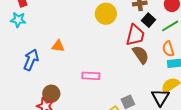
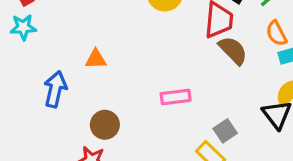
pink rectangle: (91, 76) -> (176, 97), moved
brown circle: (51, 94) -> (105, 125), moved

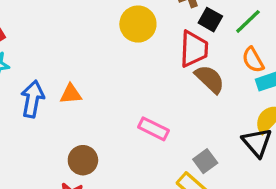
blue arrow: (55, 89) -> (32, 99), moved
pink rectangle: (176, 97) -> (153, 129), turned 36

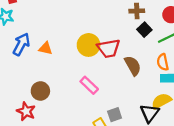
yellow circle: (138, 24) -> (89, 45), moved
red trapezoid: (194, 49) -> (109, 48), moved, turned 60

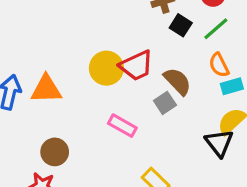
orange triangle: (46, 48) -> (46, 89), size x1.5
gray square: (115, 115) -> (165, 103), moved

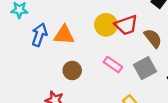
gray square: (165, 103) -> (145, 68), moved, size x1.5
brown circle: (55, 152) -> (72, 70), moved

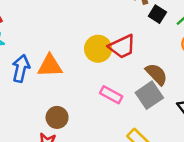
brown semicircle: (153, 38) -> (156, 74), moved
brown circle: (72, 70) -> (57, 117), moved

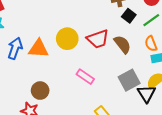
yellow circle: (98, 49) -> (67, 39), moved
brown semicircle: (156, 74) -> (122, 44), moved
gray square: (149, 95) -> (129, 80), moved

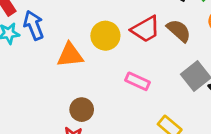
blue arrow: (15, 48) -> (34, 25), moved, turned -30

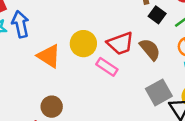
orange triangle: (70, 55) -> (49, 56), turned 30
pink rectangle: (138, 81) -> (107, 67), moved

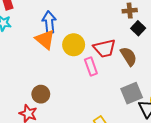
blue arrow: (20, 24) -> (49, 22), moved
orange triangle: (49, 56) -> (45, 39), moved
pink rectangle: (107, 67) -> (91, 67), turned 30

